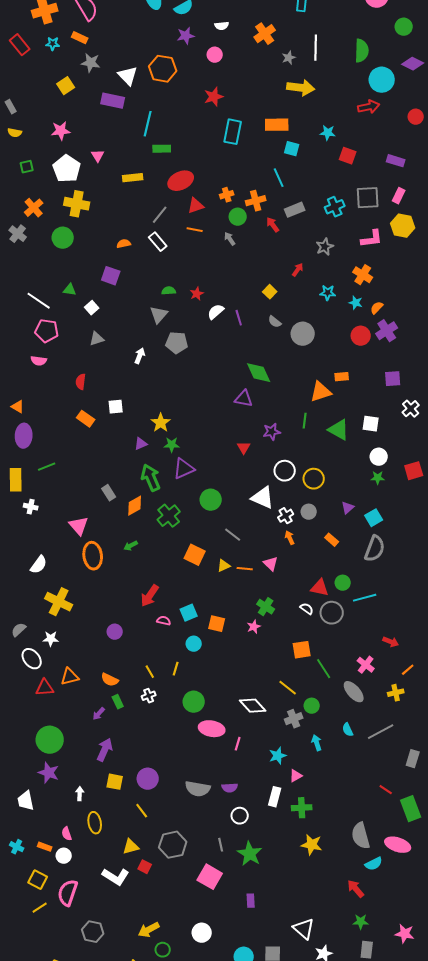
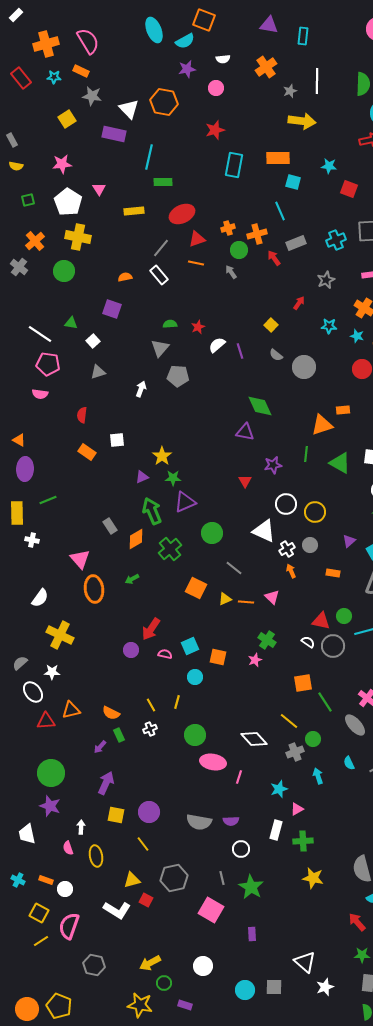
orange rectangle: (332, 540) -> (333, 573), turned -32
purple circle: (115, 632) -> (131, 650), moved
pink semicircle: (67, 834) -> (68, 848), moved

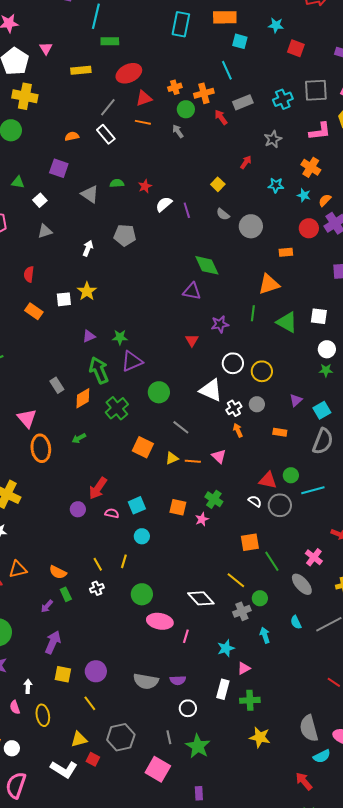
gray triangle: (160, 348) -> (90, 194), moved, turned -36
orange rectangle: (343, 410) -> (286, 252), moved
yellow star: (162, 456) -> (87, 291), moved
orange square: (218, 657) -> (178, 507), moved

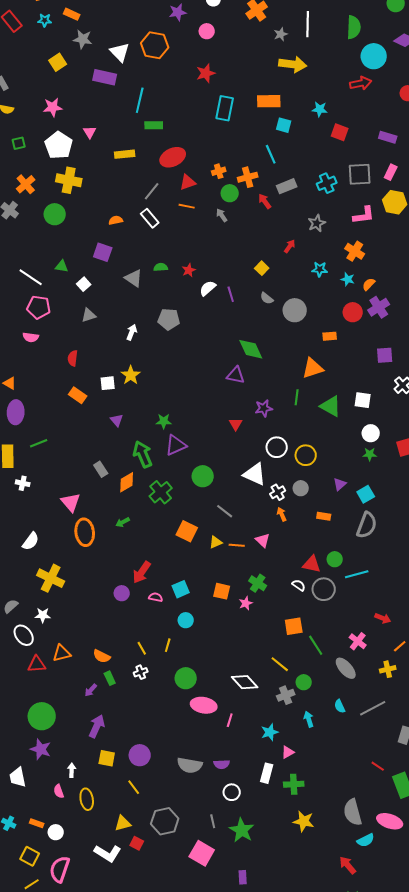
purple triangle: (89, 336) -> (117, 420), moved, turned -48

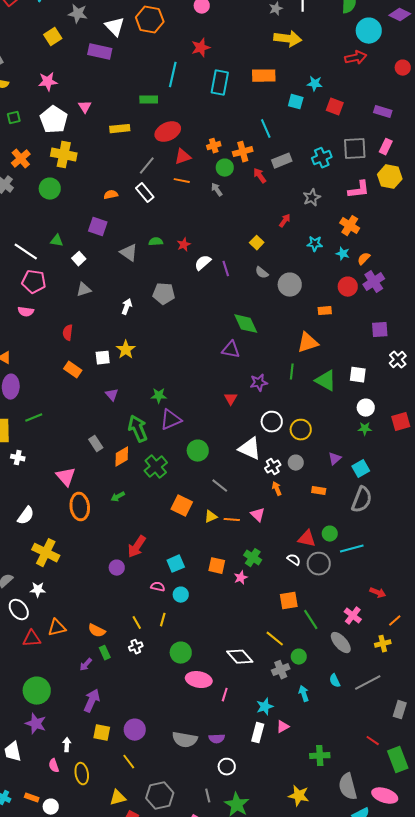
cyan line: (140, 100) -> (173, 75), moved
cyan square: (284, 125) -> (296, 102), moved
pink semicircle: (156, 597) -> (158, 587), moved
white rectangle: (267, 773) -> (258, 733), moved
green cross: (294, 784) -> (320, 756), moved

